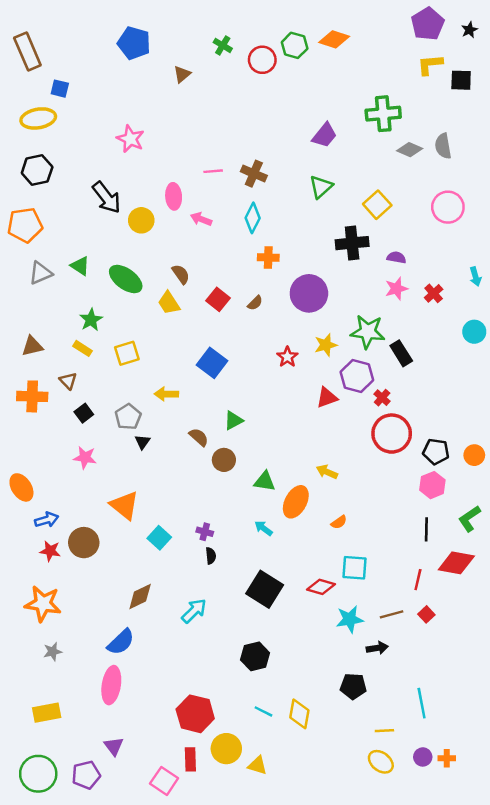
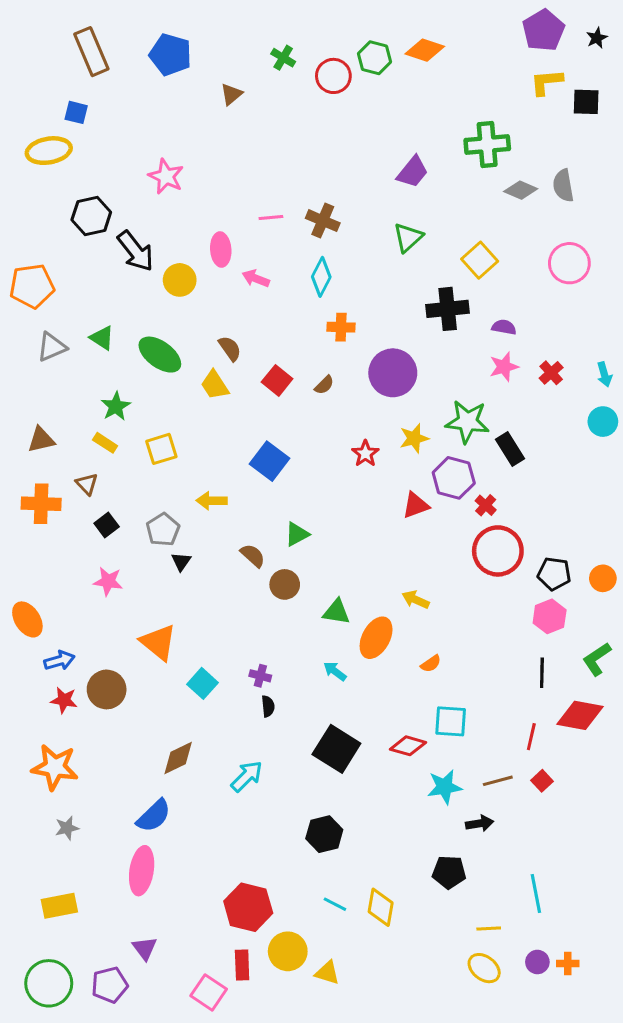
brown rectangle: (27, 51) -> (91, 52), moved
black hexagon: (37, 170) -> (91, 216), moved
cyan arrow: (475, 277) -> (604, 374), moved

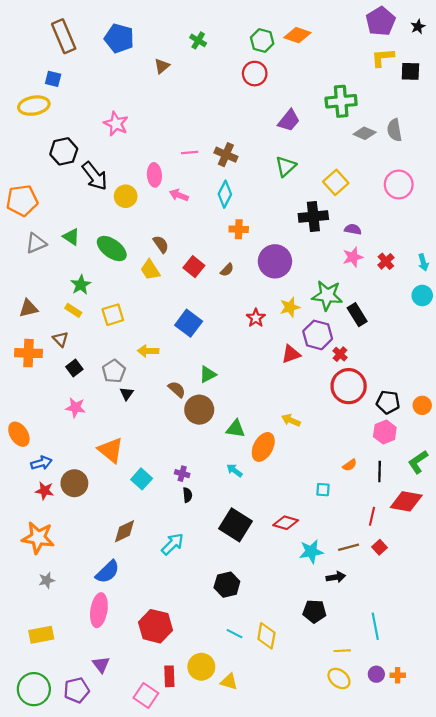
red circle: (333, 76) -> (255, 74), moved
brown circle: (285, 584) -> (199, 410), size x1.4
orange semicircle: (431, 664) -> (350, 465), moved
cyan square: (451, 721) -> (323, 490), moved, size x0.6
red hexagon: (248, 907) -> (155, 626), moved

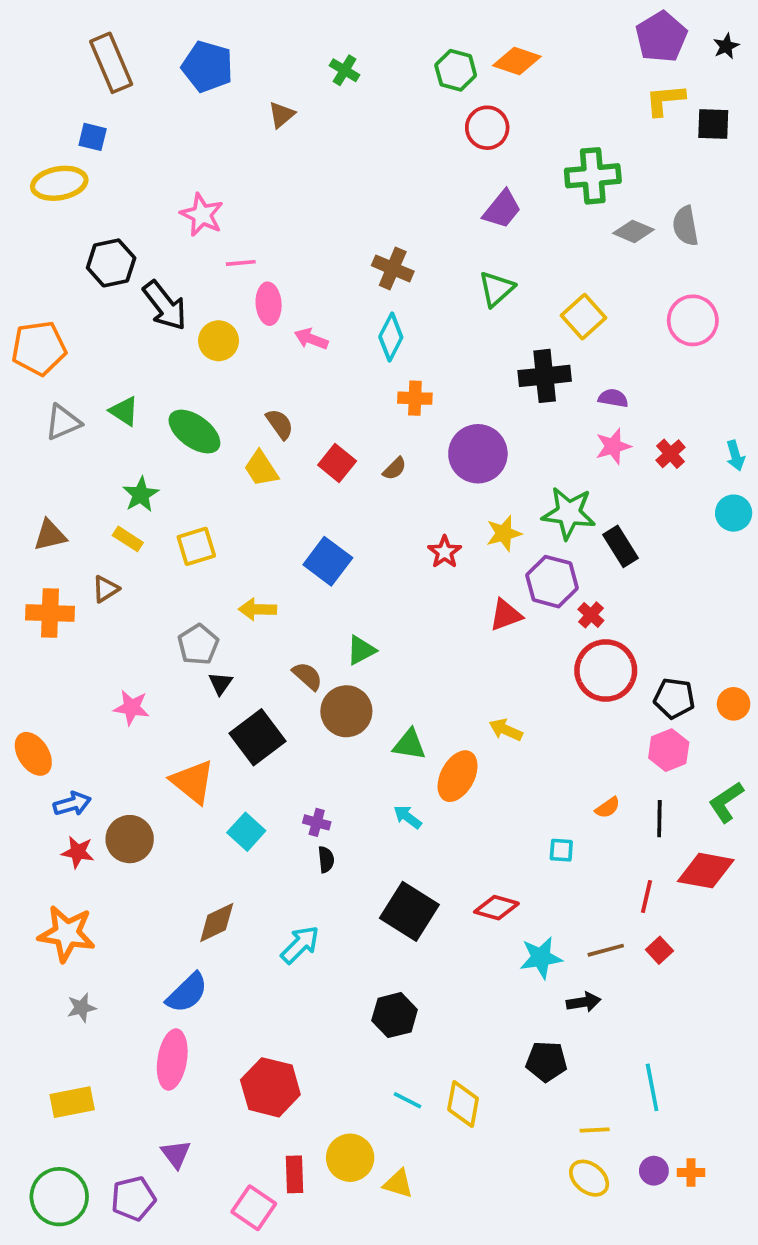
red circle: (255, 74) -> (487, 128), moved
pink line: (190, 152) -> (241, 263), moved
brown triangle: (61, 339) -> (106, 589), turned 42
black square: (74, 368) -> (257, 737), moved, size x1.8

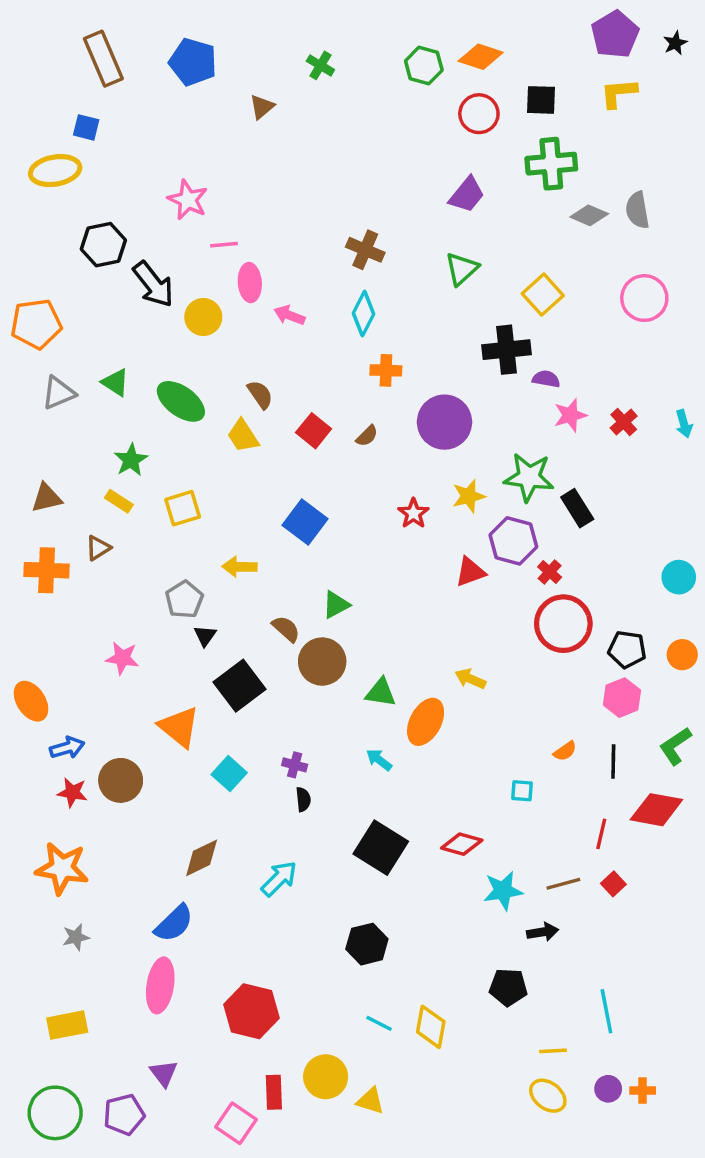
black square: (713, 124) -> (541, 100), moved
red circle: (487, 128) -> (479, 114), moved
purple semicircle: (613, 398) -> (546, 379), moved
cyan circle: (734, 513) -> (679, 577), moved

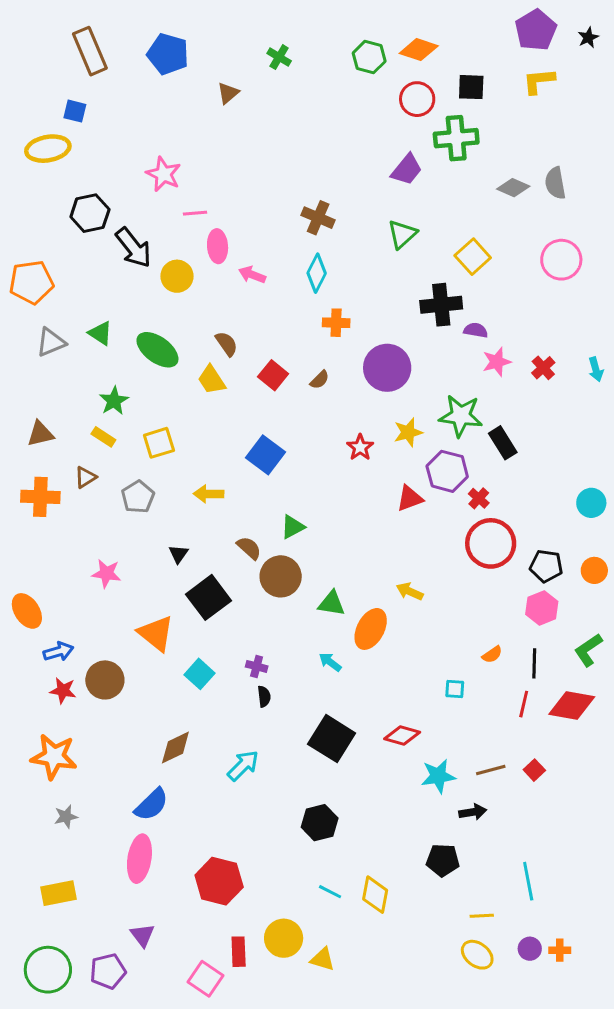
green cross: (551, 164) -> (456, 138), moved
gray pentagon: (184, 600) -> (138, 497), moved
red line: (601, 834) -> (524, 704), moved

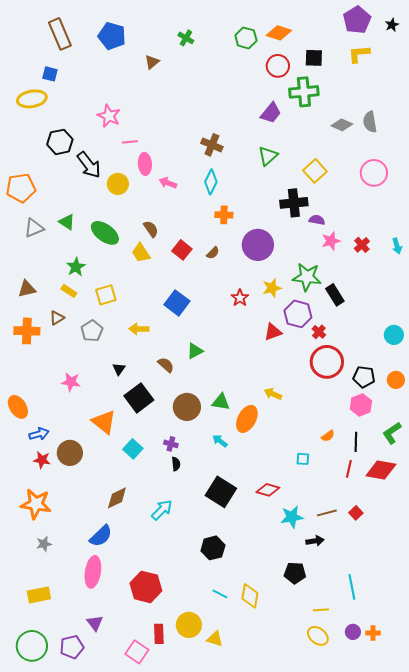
brown circle: (281, 576) -> (187, 407), moved

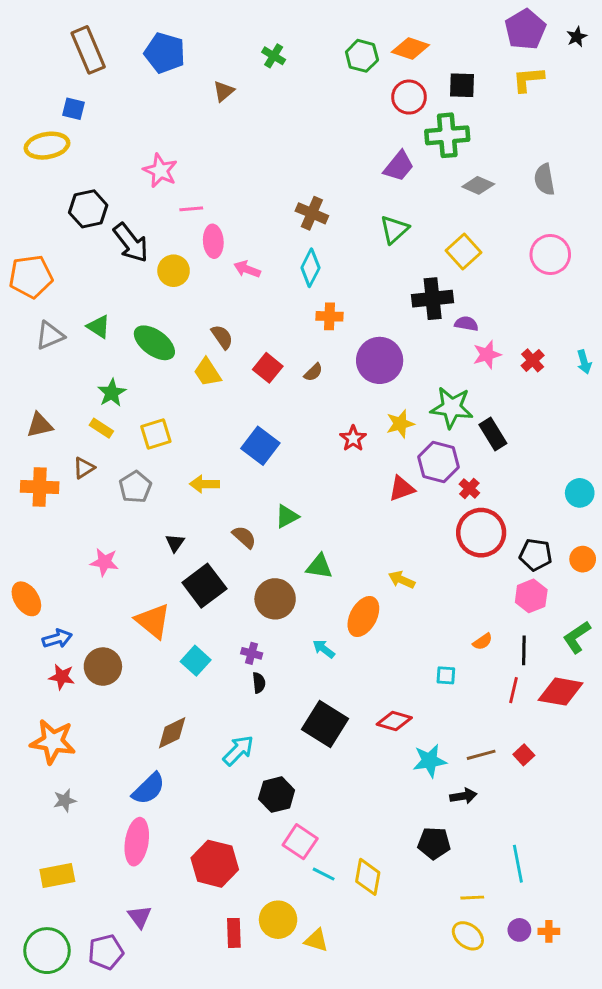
gray diamond: (342, 125) -> (478, 185), moved
green triangle: (221, 402) -> (319, 566), moved
black hexagon: (213, 548) -> (277, 795), moved
pink square: (137, 652) -> (300, 842), moved

